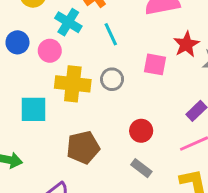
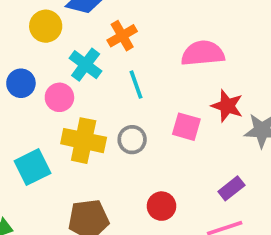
red star: (186, 44) -> (227, 106), turned -30
cyan square: (33, 109) -> (33, 167), turned -32

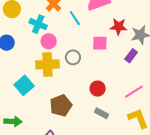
cyan line: (136, 85) -> (75, 18), moved
pink circle: (59, 97) -> (49, 41), moved
purple rectangle: (231, 188) -> (131, 56), moved

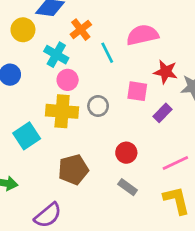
purple rectangle: (131, 56) -> (162, 113), moved

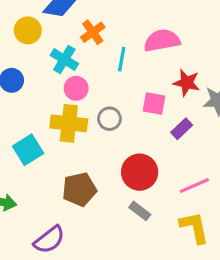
cyan line: (107, 53) -> (122, 59), turned 35
red circle: (126, 153) -> (140, 172), size x1.5

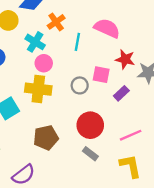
pink semicircle: (162, 40) -> (107, 28), turned 35
gray circle: (109, 119) -> (80, 85), moved

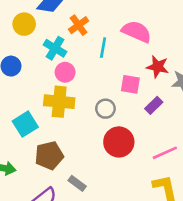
gray circle: (80, 85) -> (105, 109), moved
brown pentagon: (46, 138) -> (49, 156), moved
gray rectangle: (90, 154) -> (77, 183), moved

